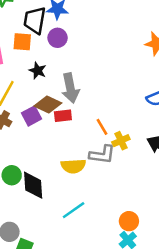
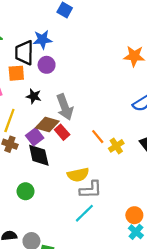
red rectangle: (63, 116) -> (62, 132), turned 64
gray L-shape: (102, 155) -> (91, 190), moved
black diamond: (33, 185) -> (39, 155), moved

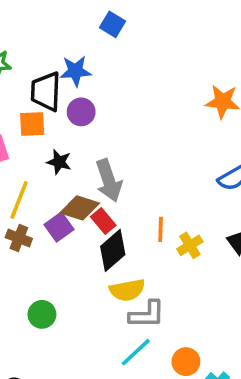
orange line: (98, 137) -> (161, 229), turned 40
black diamond: (39, 155) -> (113, 250), moved, turned 60
orange circle: (134, 215) -> (186, 362), moved

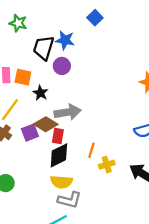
orange square: (32, 124) -> (23, 77), moved
gray arrow: (109, 180) -> (68, 112), turned -95
red rectangle: (103, 221) -> (58, 136), turned 35

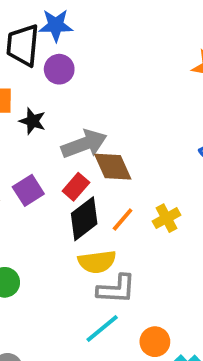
brown diamond: (46, 124) -> (113, 167), moved, turned 45
red rectangle: (58, 136) -> (76, 187), turned 42
orange line: (91, 150) -> (123, 220), moved, turned 35

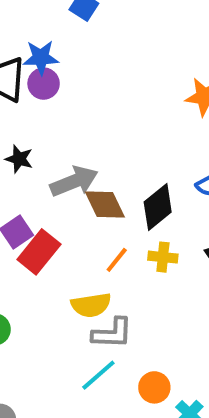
purple circle: (59, 69) -> (44, 84), moved
red rectangle: (76, 187) -> (39, 252), moved, size x1.5
yellow cross: (166, 218) -> (163, 257), turned 36
black diamond: (84, 219) -> (158, 207), moved

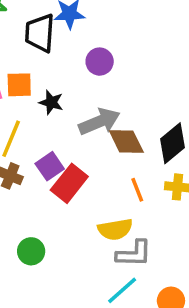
purple circle: (44, 84) -> (100, 62), moved
orange line: (117, 260) -> (137, 190), turned -60

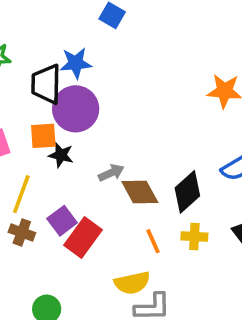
purple circle: (100, 62) -> (76, 109), moved, size x1.6
orange square: (19, 85) -> (43, 136), moved
gray arrow: (99, 122) -> (111, 173), size x0.6

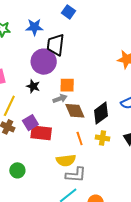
blue star: (76, 63) -> (34, 27), moved
black trapezoid: (46, 84) -> (56, 45), moved
orange square: (43, 136) -> (67, 85), moved
red rectangle: (83, 238) -> (41, 133), turned 55

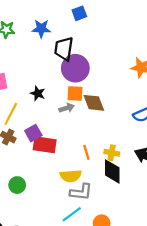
blue square: (69, 12) -> (79, 13), turned 32
purple circle: (44, 62) -> (75, 68), moved
brown diamond: (75, 111) -> (94, 103), moved
black diamond: (101, 113) -> (112, 171), moved, turned -55

